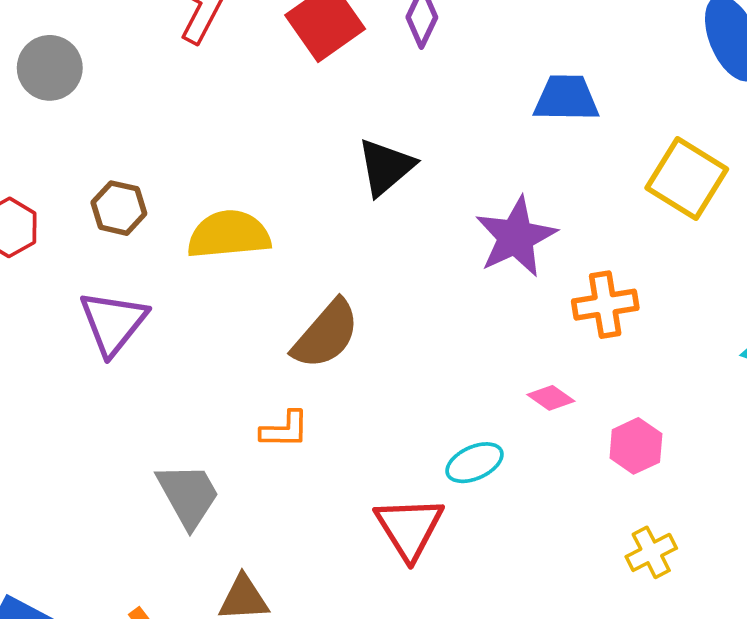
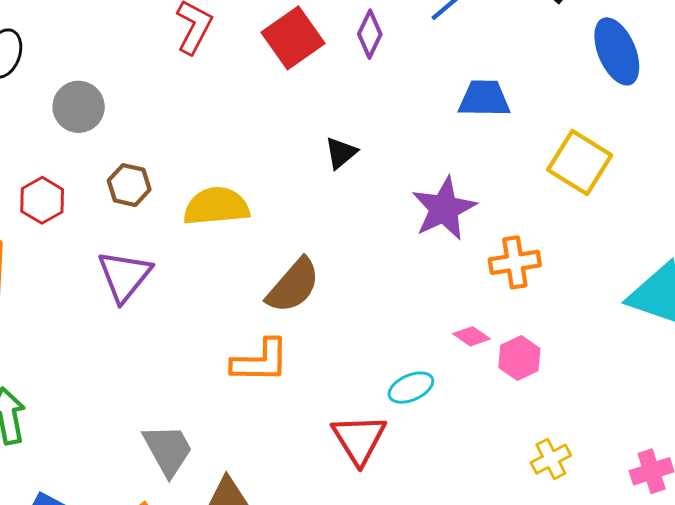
gray circle: (50, 68) -> (79, 107), moved
black triangle: (386, 167) -> (341, 153), size x0.7
orange L-shape: (285, 430) -> (260, 361), size x1.5
pink hexagon: (636, 446) -> (519, 358), moved
gray trapezoid: (188, 495) -> (168, 450), moved

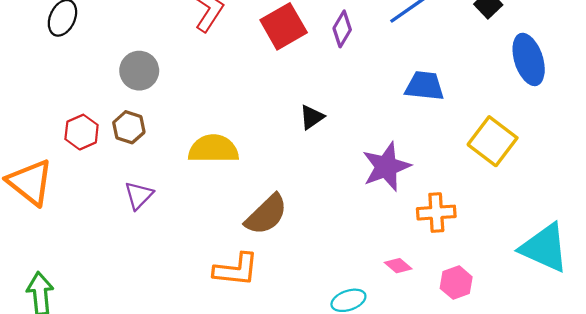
gray circle: (79, 107) -> (139, 71), moved
brown hexagon: (129, 185) -> (129, 127), moved
purple triangle: (124, 276) -> (139, 195), size x0.7
pink hexagon: (519, 358) -> (456, 283), moved

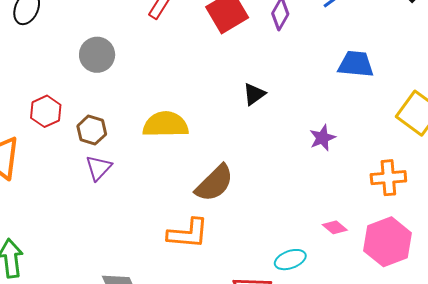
brown hexagon: (129, 127) -> (92, 130), moved
purple star: (386, 167) -> (322, 138), size x0.6
orange cross: (436, 213) -> (388, 178), moved
pink hexagon: (456, 283) -> (388, 242), size x1.6

